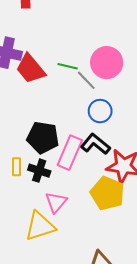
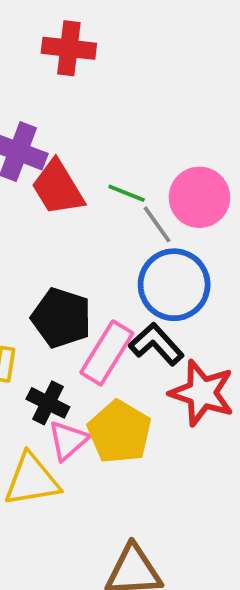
blue circle: (100, 111) -> (174, 285), size x1.6
black cross: (39, 171) -> (48, 403), moved
yellow pentagon: (107, 193) -> (119, 432), moved

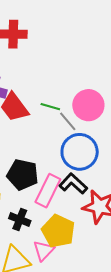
pink triangle: (68, 440) -> (44, 250), moved

